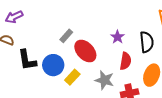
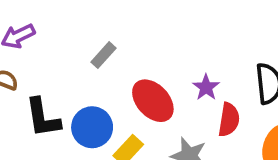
gray rectangle: (66, 36) -> (104, 55), moved
purple star: (117, 37) -> (206, 87), moved

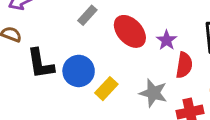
red ellipse: (153, 101) -> (130, 31), moved

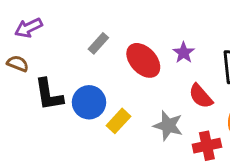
purple star: (167, 40) -> (184, 53), moved
red semicircle: (184, 65) -> (201, 96), turned 130

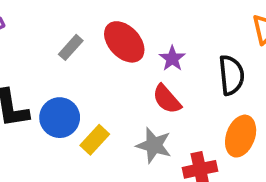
red ellipse: (143, 60) -> (124, 42), moved
red semicircle: (201, 96) -> (167, 99), moved

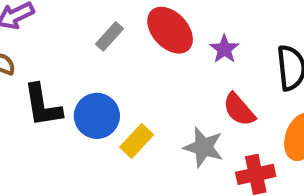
red semicircle: (167, 99) -> (239, 110), moved

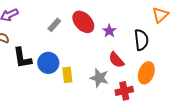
yellow rectangle: (137, 141) -> (67, 75), turned -49

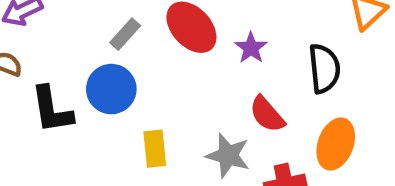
blue circle: (48, 63) -> (111, 89), moved

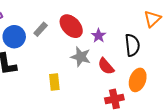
blue circle: (111, 89) -> (14, 37), moved
gray star: (228, 155) -> (81, 57), moved

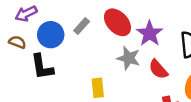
purple star: (99, 36) -> (150, 33), size x1.5

